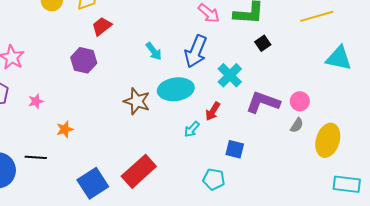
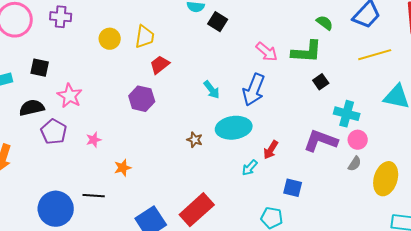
cyan cross: (230, 75) -> (347, 114), moved, turned -30
brown star: (137, 101) -> (195, 140), size x0.6

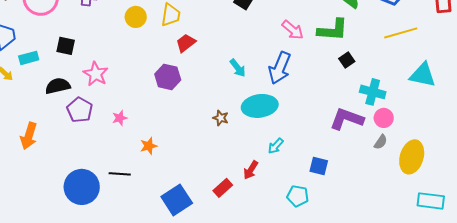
red arrow: (271, 150) -> (251, 170), moved
red rectangle: (197, 210) -> (223, 188), size x0.6

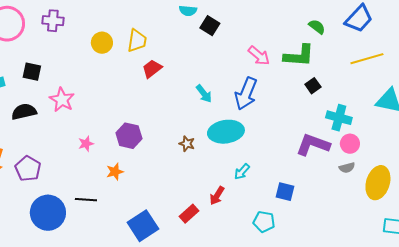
purple hexagon: (168, 77) -> (129, 136), moved
purple pentagon: (80, 110) -> (28, 169), moved
gray semicircle: (381, 142) -> (347, 168), turned 42

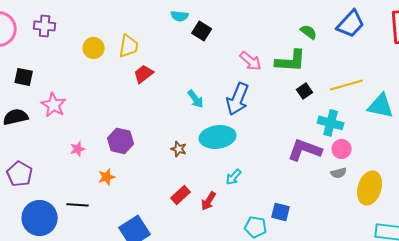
yellow line: (367, 59) -> (347, 85), moved
blue square: (285, 192) -> (281, 212), moved
red rectangle: (189, 214) -> (181, 195), moved

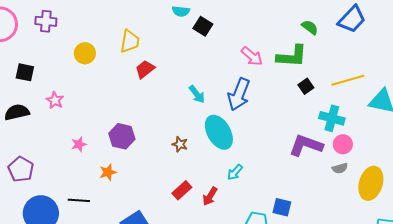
yellow circle: (94, 48) -> (85, 53), moved
pink star: (54, 105) -> (55, 100), size x0.7
cyan ellipse: (218, 137) -> (219, 132), turned 68

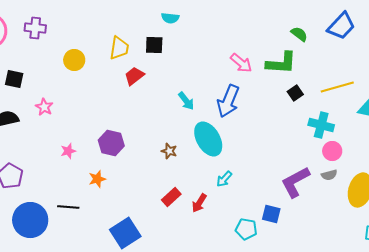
black square: (203, 26) -> (154, 45), moved, turned -30
purple L-shape: (306, 145) -> (295, 182), moved, turned -48

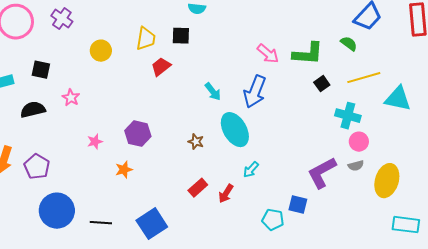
purple cross: (35, 28) -> (62, 19), turned 30
green semicircle: (299, 34) -> (349, 44), moved
black line: (68, 207) -> (101, 223), moved

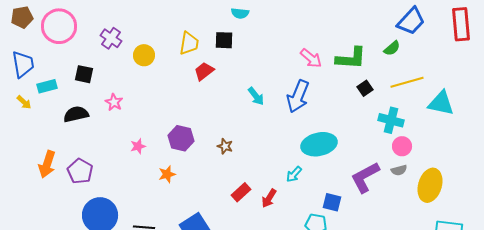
purple cross: (62, 19) -> (111, 38), moved
green semicircle: (349, 44) -> (392, 48), turned 102
cyan ellipse: (235, 130) -> (319, 144), moved, turned -72
brown star: (196, 142) -> (225, 146), moved
blue square: (298, 205) -> (332, 202), moved

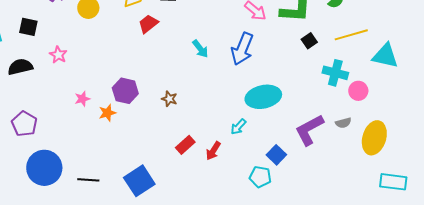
pink circle: (402, 146) -> (358, 91), moved
orange star: (167, 174) -> (107, 113), moved
blue square: (332, 202) -> (276, 155), turned 30

